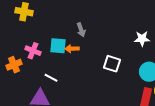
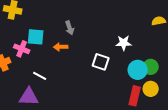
white star: (142, 39) -> (124, 43), moved
cyan square: (58, 46) -> (36, 37), moved

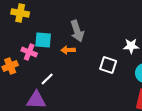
gray arrow: (70, 28) -> (77, 31), size x1.5
white line: (40, 76) -> (47, 79), turned -72

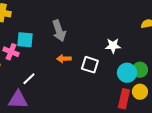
orange arrow: (68, 50) -> (64, 59), moved

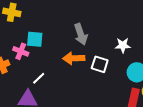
gray arrow: (59, 31) -> (81, 34), moved
orange arrow: (64, 59) -> (74, 58), size x1.5

